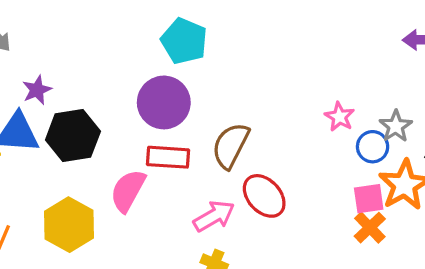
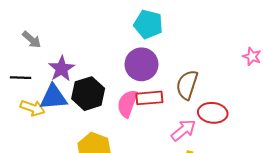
purple star: (37, 90) -> (61, 69), size x1.4
pink semicircle: (128, 191) -> (127, 104), moved
red ellipse: (264, 196) -> (213, 113), turned -32

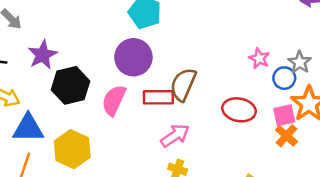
blue triangle: (53, 97) -> (28, 128), moved
red rectangle: (149, 98) -> (158, 97), moved
red ellipse: (213, 113) -> (239, 110), moved

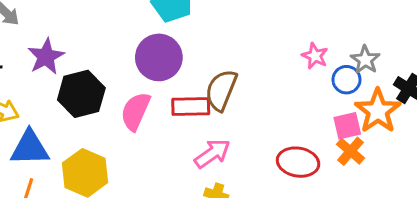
red ellipse: (239, 110) -> (298, 162), moved

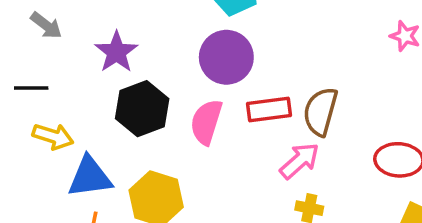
purple star: (46, 57) -> (116, 52), moved
brown semicircle: (221, 90) -> (320, 111), moved

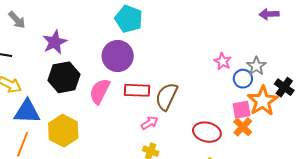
pink arrow: (300, 161) -> (150, 123), size x0.7

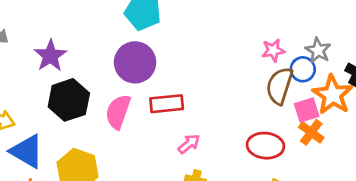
pink star: (223, 61) -> (273, 50), turned -30
brown semicircle: (167, 97) -> (280, 86), moved
blue triangle: (27, 112) -> (27, 151), turned 36

